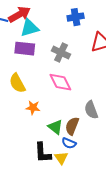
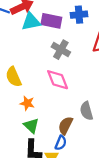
purple rectangle: (25, 49) -> (51, 21), moved
green triangle: (55, 127) -> (31, 126), moved
blue semicircle: (69, 143) -> (61, 143), turned -96

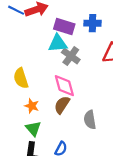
cyan triangle: (31, 22) -> (58, 43), moved
brown semicircle: (66, 126) -> (62, 105), moved

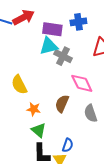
pink diamond: (64, 86) -> (82, 83), moved

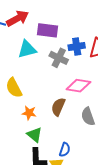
blue cross: (78, 22) -> (77, 46), moved
cyan triangle: (49, 46) -> (27, 49), moved
pink diamond: (82, 83) -> (78, 86), turned -55

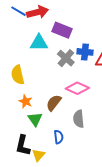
green triangle: (34, 135) -> (35, 119), moved
blue semicircle: (65, 150) -> (59, 137), moved, turned -40

